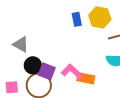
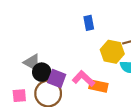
yellow hexagon: (100, 17) -> (112, 52), moved
gray triangle: (21, 44) -> (32, 62), moved

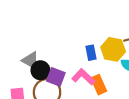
blue rectangle: (89, 23) -> (91, 53), moved
orange rectangle: (98, 86) -> (99, 85), turned 54

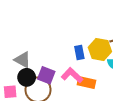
black circle: (40, 70) -> (27, 77), moved
orange rectangle: (99, 85) -> (86, 83), turned -54

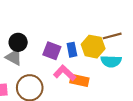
purple square: (46, 75) -> (52, 51), moved
black circle: (27, 77) -> (18, 42), moved

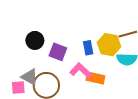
purple square: (52, 51) -> (58, 52), moved
gray triangle: (14, 57) -> (30, 77), moved

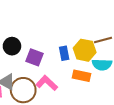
pink L-shape: (81, 71) -> (47, 83), moved
orange rectangle: (95, 78) -> (82, 76), moved

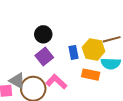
black circle: (12, 46) -> (43, 34), moved
purple square: (34, 57) -> (44, 56), turned 30

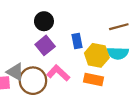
yellow hexagon: (94, 49) -> (97, 55), moved
orange rectangle: (91, 75) -> (93, 80), moved

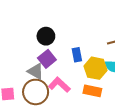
gray triangle: (15, 72) -> (36, 71), moved

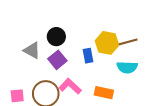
yellow hexagon: (96, 68) -> (107, 43), moved
gray triangle: (36, 71) -> (32, 50), moved

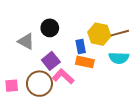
purple square: (57, 60) -> (51, 61), moved
orange rectangle: (104, 93) -> (85, 62), moved

